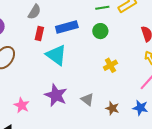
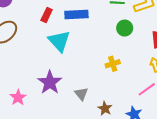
green circle: (100, 31) -> (125, 28), moved
pink star: (22, 105) -> (18, 98), moved

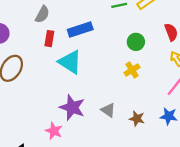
green circle: (125, 28) -> (136, 42), moved
pink star: (18, 98) -> (54, 131), moved

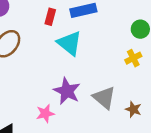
gray triangle: (108, 110) -> (104, 98), size x1.5
pink star: (54, 131) -> (45, 114), turned 30

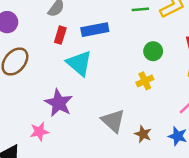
purple star: (67, 91) -> (59, 103), moved
pink star: (45, 114) -> (39, 132), moved

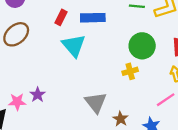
green circle: (153, 51) -> (142, 46), size x1.5
purple star: (59, 103) -> (38, 95), moved, size x0.6
pink star: (39, 132) -> (17, 102), moved

